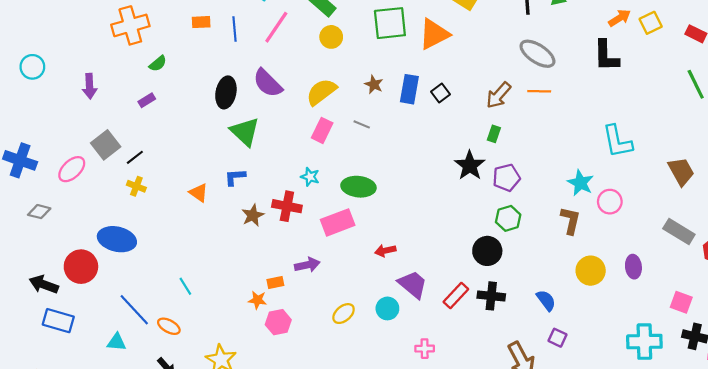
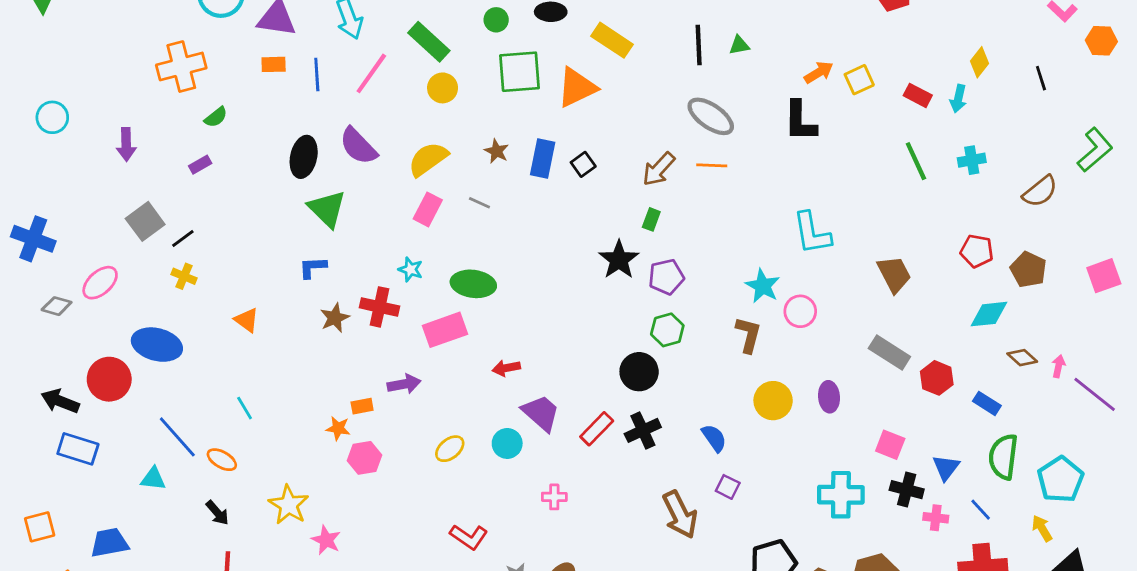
pink ellipse: (72, 169) -> (100, 283), moved
orange triangle: (199, 193) -> (247, 320), moved
black cross: (491, 296) -> (643, 430), turned -32

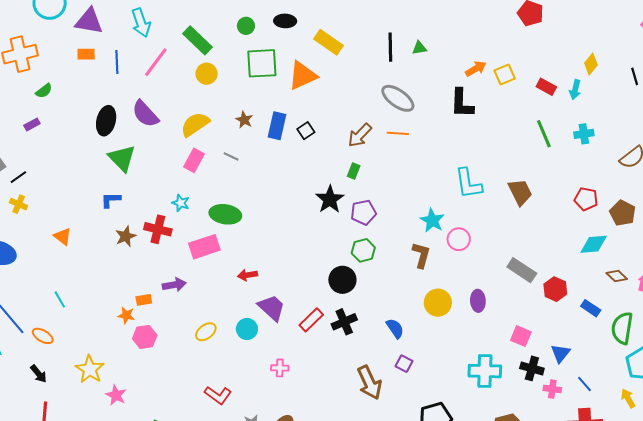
brown trapezoid: (894, 274) -> (520, 192), moved
green semicircle: (1003, 457) -> (622, 328), moved

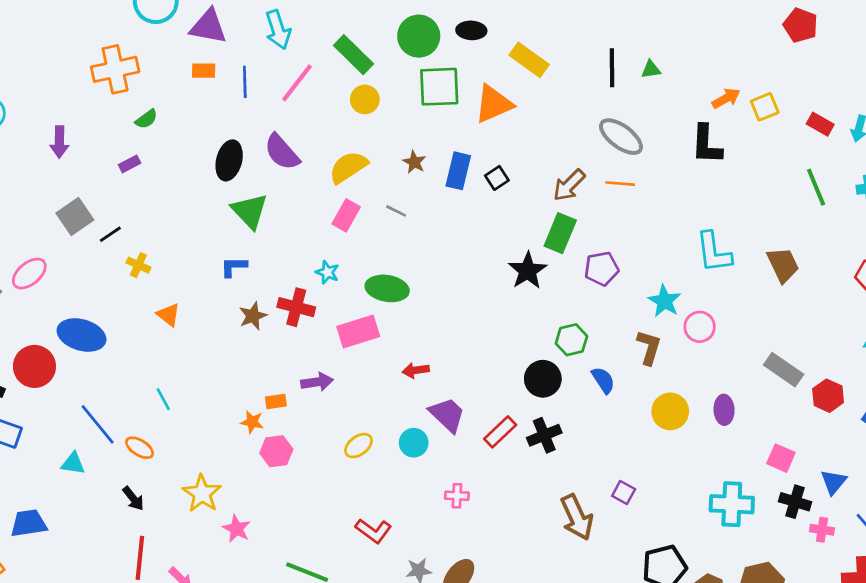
green circle: (246, 26) -> (419, 36), size x1.8
green rectangle: (354, 171) -> (560, 233), size x1.8
yellow cross: (19, 204) -> (138, 265), moved
purple pentagon: (363, 212) -> (602, 269), moved
blue semicircle: (395, 328) -> (603, 380), moved

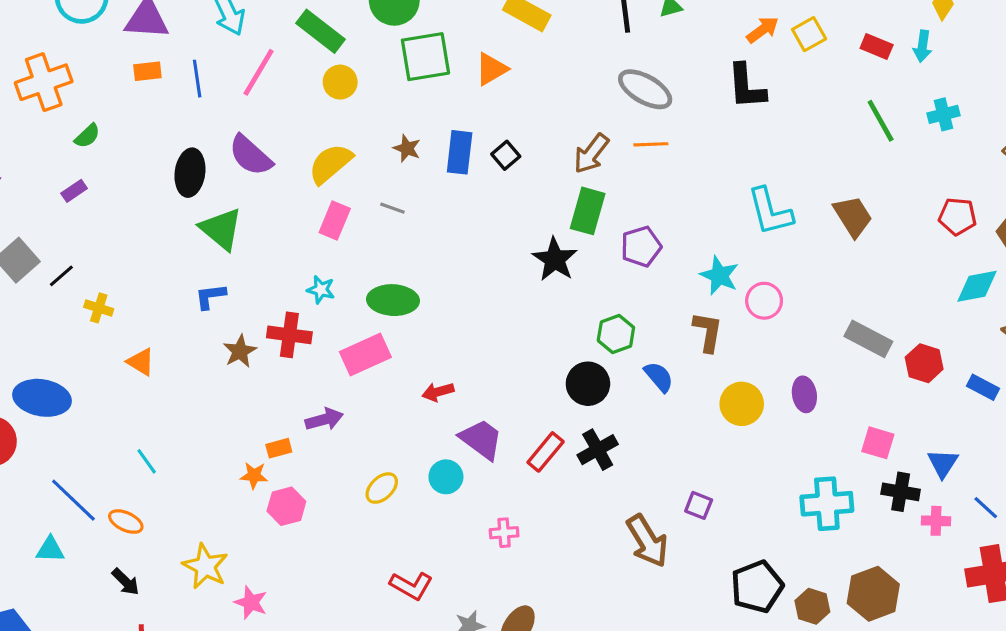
orange triangle: (494, 104) -> (491, 69), size x0.7

